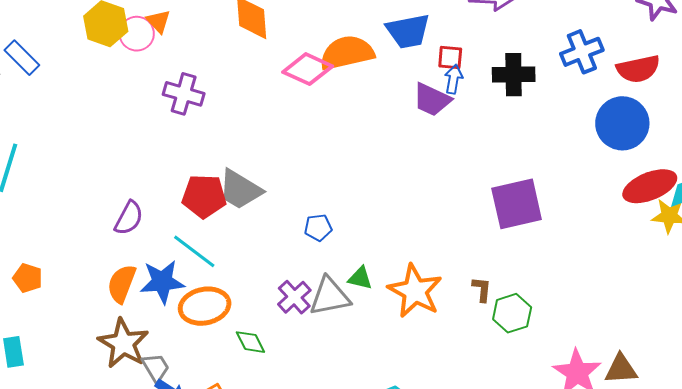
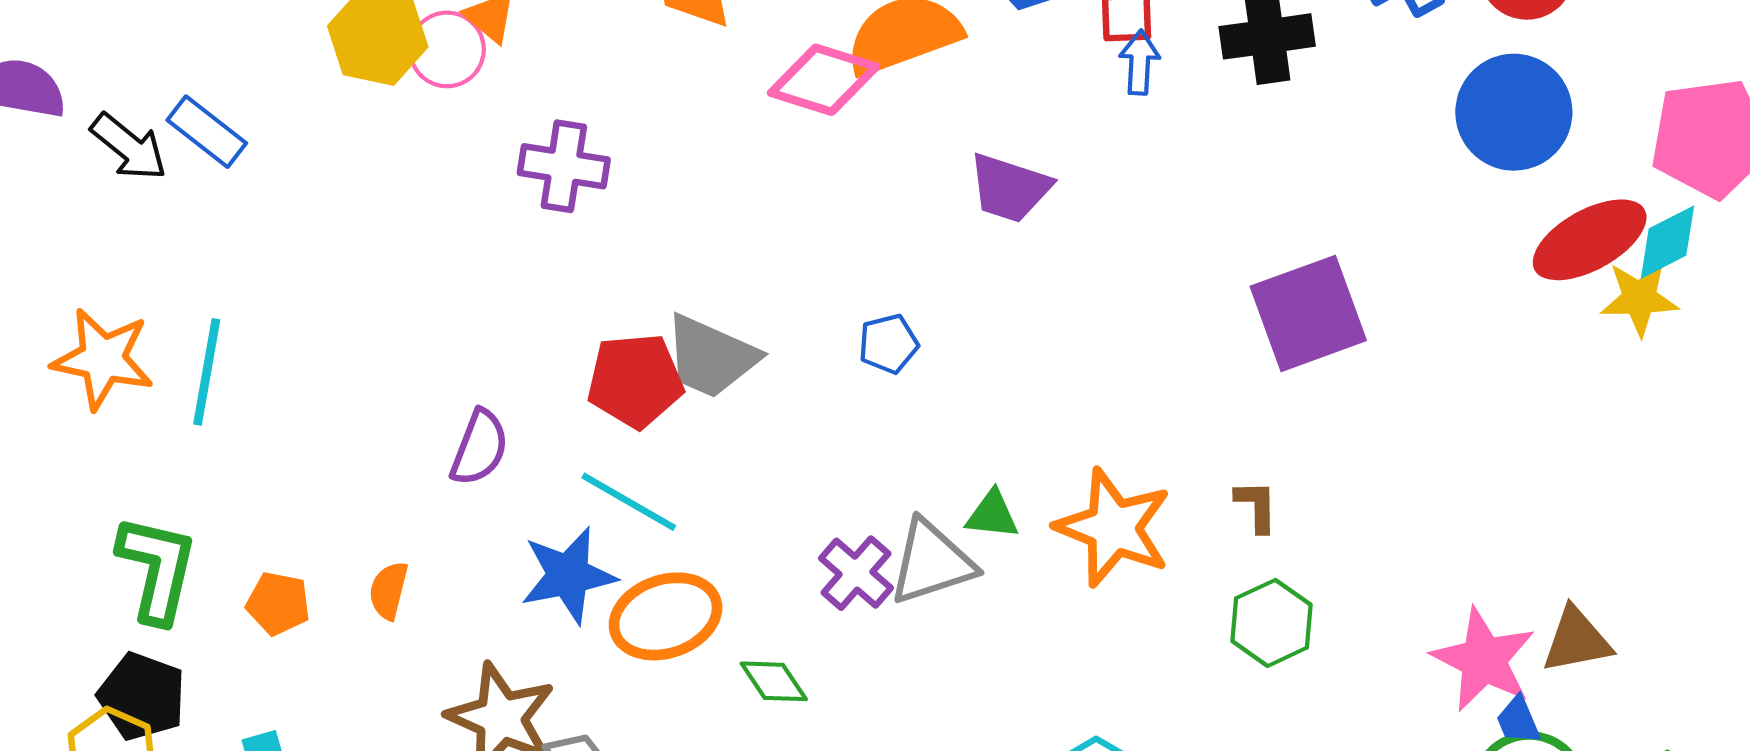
purple trapezoid: (432, 100) -> (1010, 188), moved
blue pentagon: (318, 228) -> (888, 344), moved
orange semicircle: (122, 284) -> (389, 590), moved, size x0.7
green hexagon: (512, 313) -> (1271, 623), moved

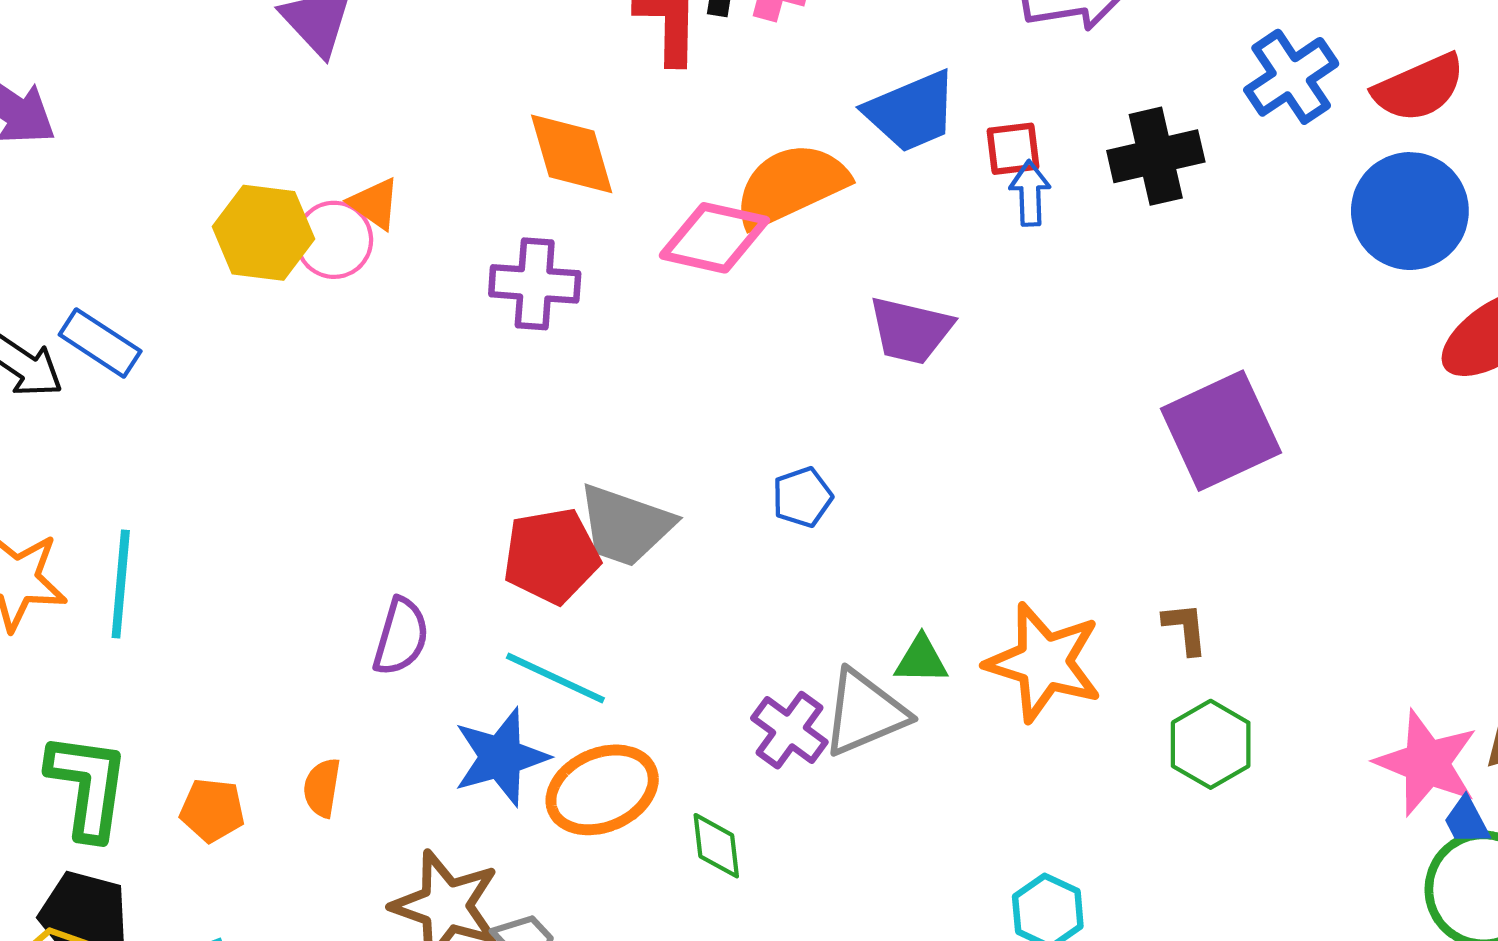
purple cross: (564, 166) -> (535, 284), moved
green diamond: (774, 681) -> (716, 846), turned 32

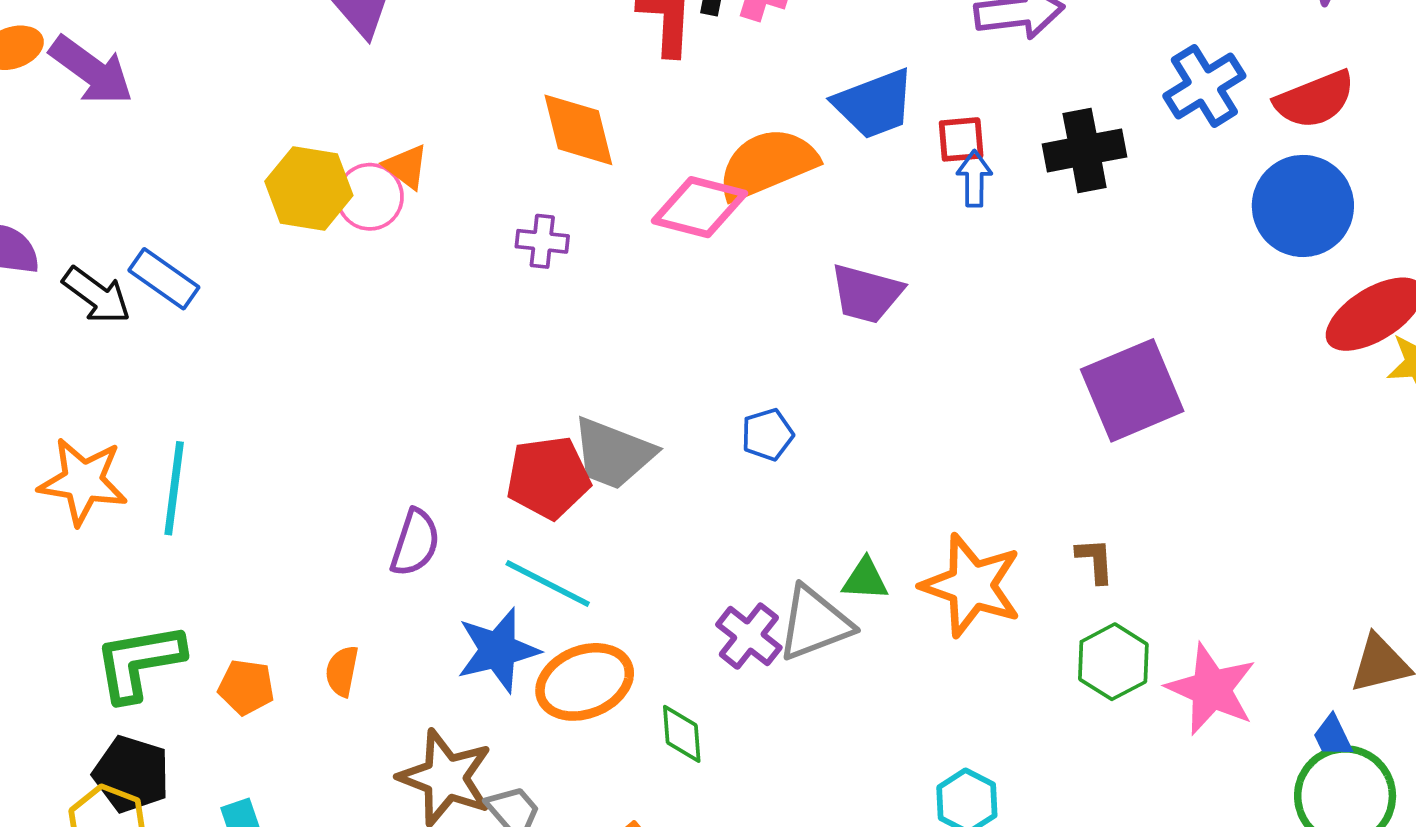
purple cross: (535, 284) -> (542, 241), size x0.7
pink star: (1427, 763) -> (1211, 689), moved
green L-shape: (88, 786) -> (139, 662), turned -110

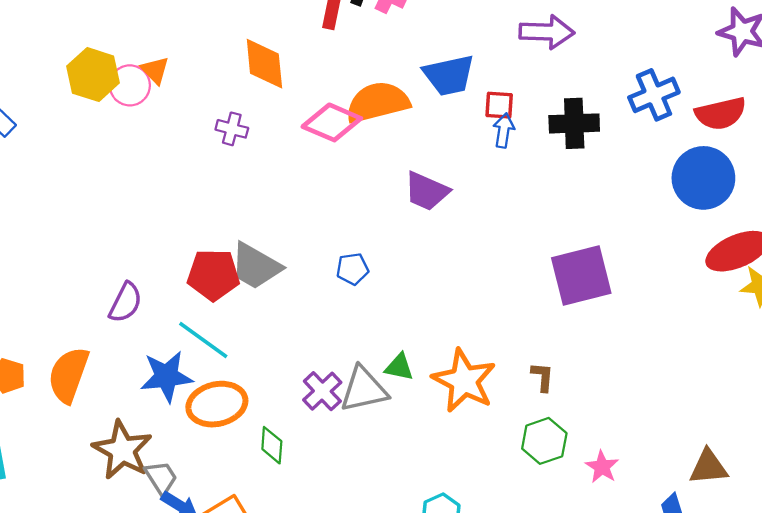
orange semicircle: (342, 671) -> (68, 375), size x1.8
pink star: (1211, 689) -> (602, 467), size x0.6

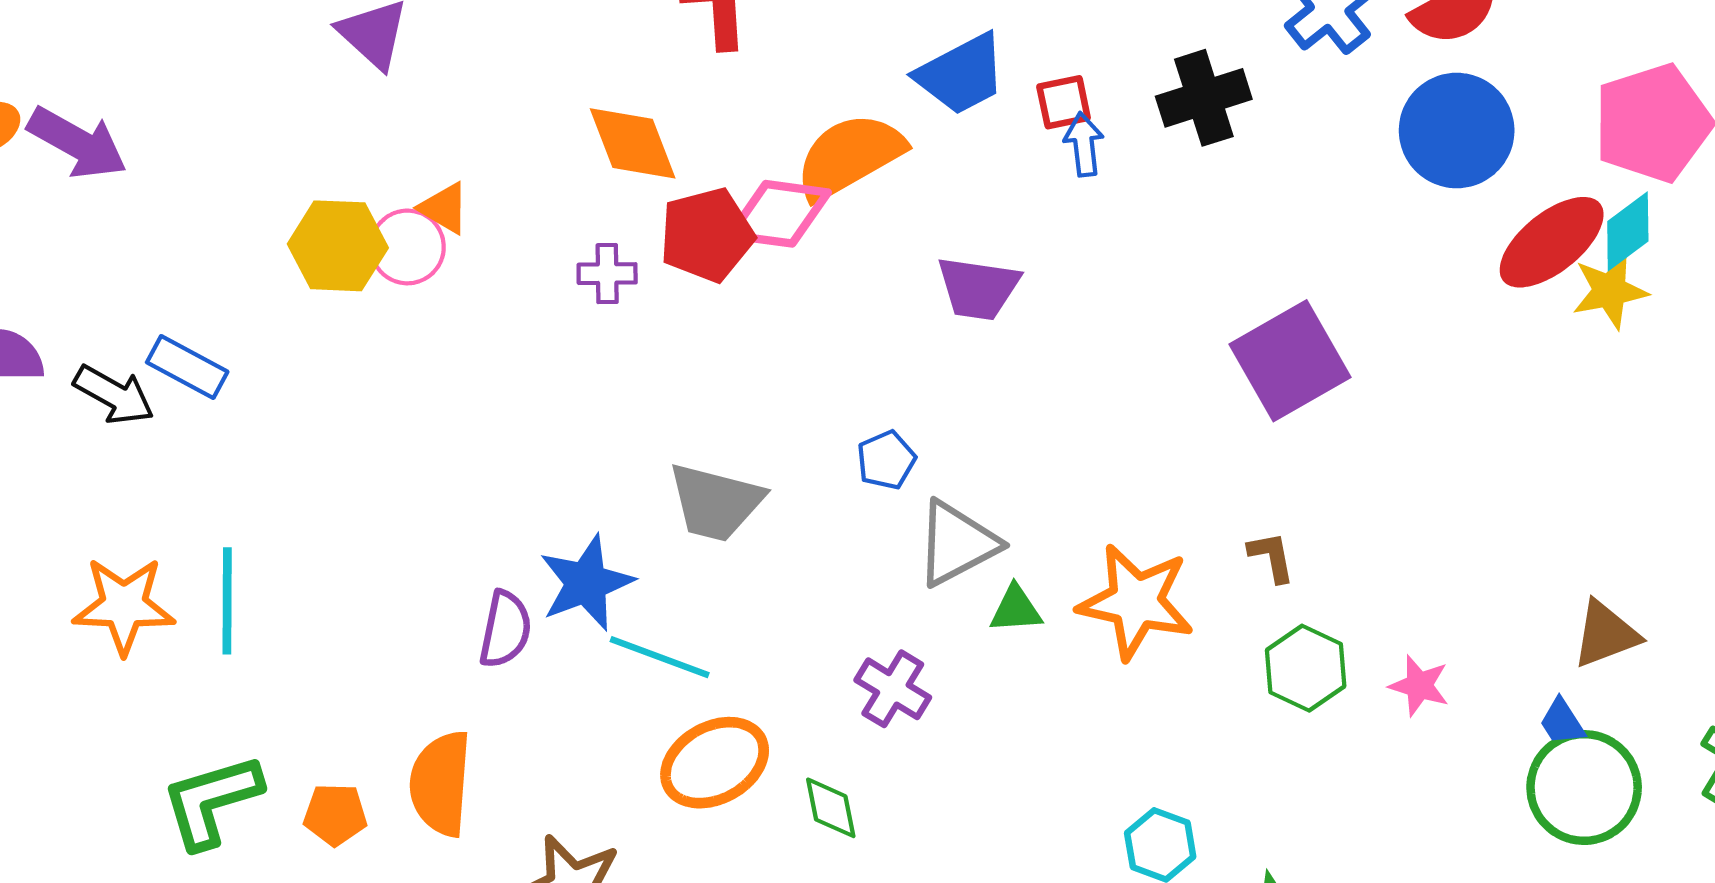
red pentagon: (213, 275) -> (707, 235), moved
blue star: (166, 376) -> (586, 583), moved
gray triangle: (364, 389) -> (957, 543), moved

